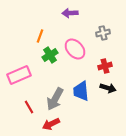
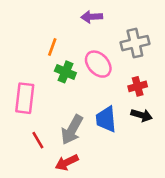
gray cross: (103, 33) -> (135, 43), size x1.5
green cross: (50, 55) -> (65, 72), turned -35
pink rectangle: (19, 75) -> (25, 98), turned -60

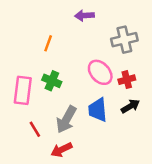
pink ellipse: (98, 64) -> (100, 72), moved
green cross: (65, 72) -> (52, 81), moved
black arrow: (142, 115) -> (130, 106), turned -48

